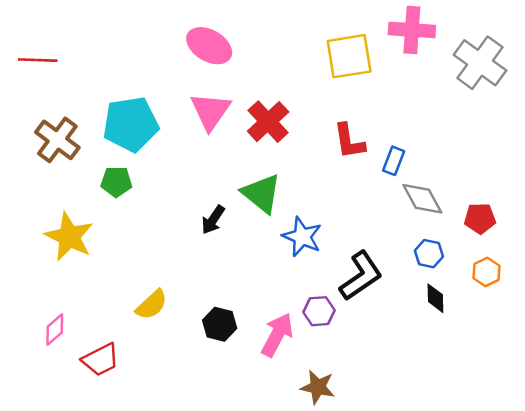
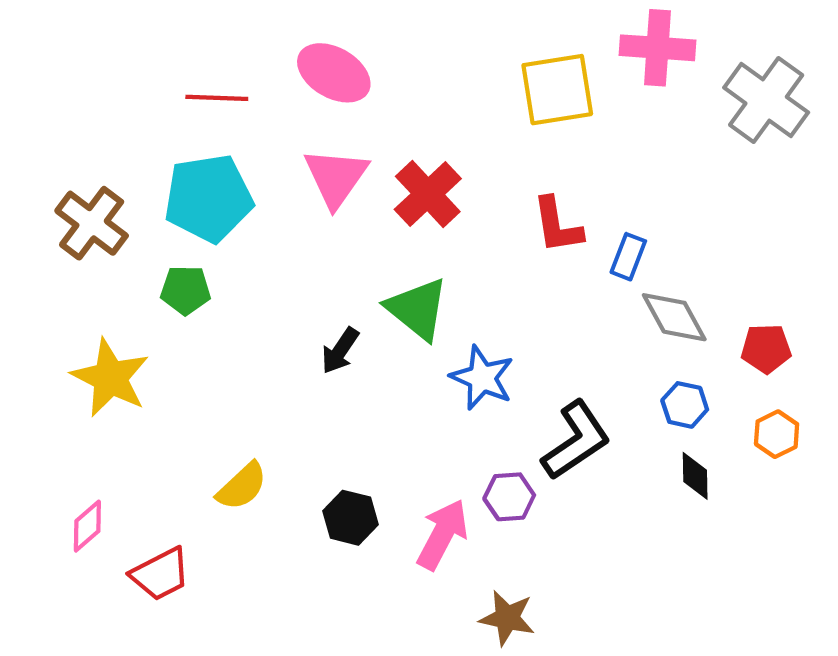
red line: (38, 60) -> (217, 98), moved

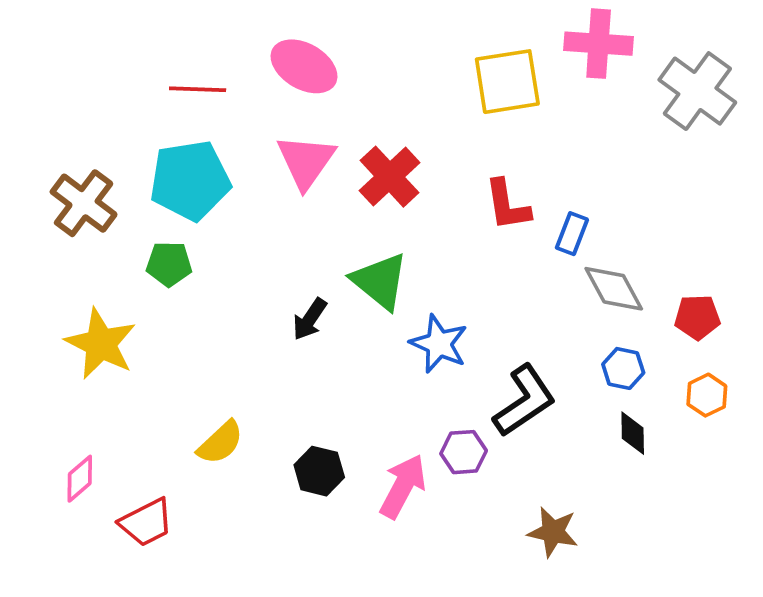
brown star: (507, 618) -> (553, 532), moved

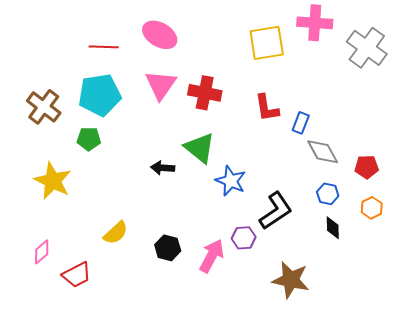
red cross: (389, 177) -> (205, 93), turned -36
black arrow: (310, 319) -> (163, 168), turned 60
brown star: (553, 532) -> (291, 280), size x1.4

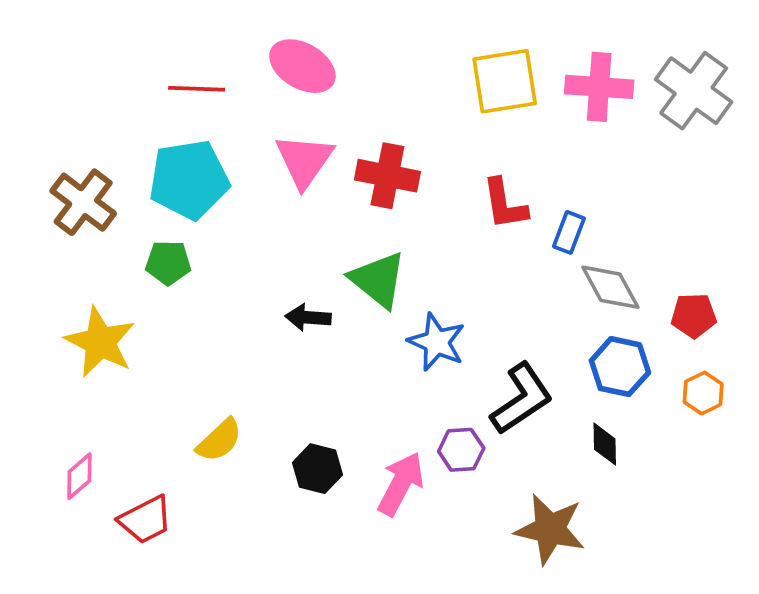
pink cross: (315, 23) -> (599, 87), moved
blue hexagon: (328, 194) -> (620, 367), size x1.4
black diamond: (333, 228) -> (605, 444), moved

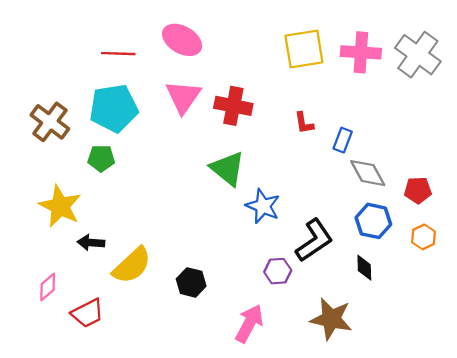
red L-shape: (505, 204) -> (304, 123), size x0.7
black arrow: (308, 317) -> (91, 243), moved
yellow semicircle: (219, 440) -> (132, 265), size x1.4
pink arrow: (401, 484) -> (249, 323), moved

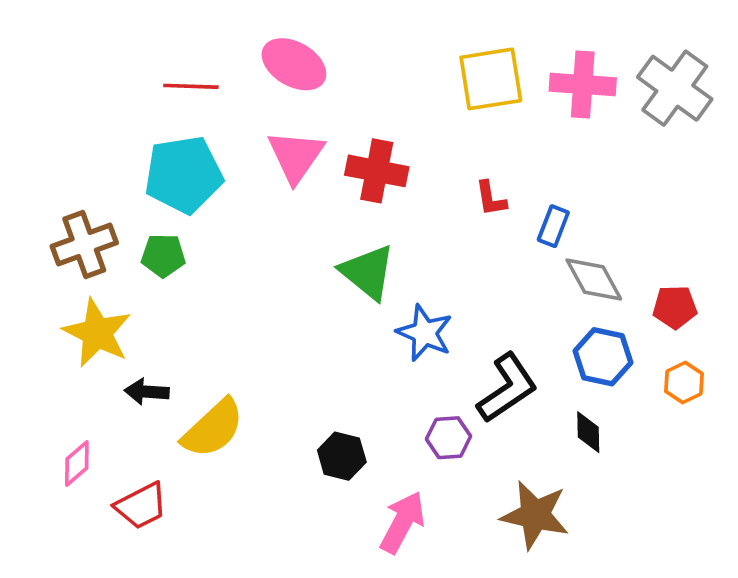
brown cross: (50, 122) -> (84, 245), moved, turned 33
black hexagon: (191, 282) -> (342, 456), moved

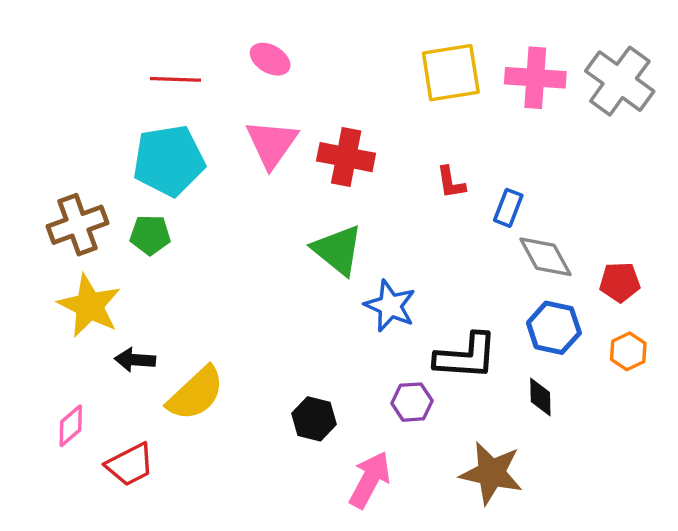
pink ellipse: (294, 64) -> (270, 59), size x0.7
black L-shape: (507, 388) -> (466, 356), turned 38

